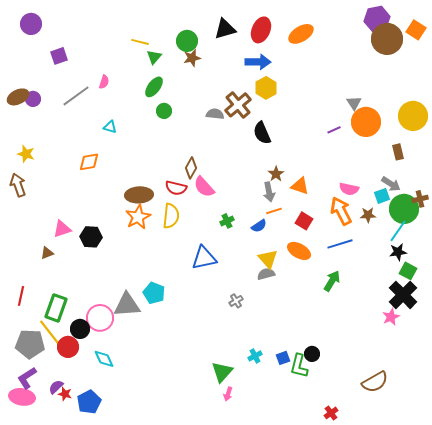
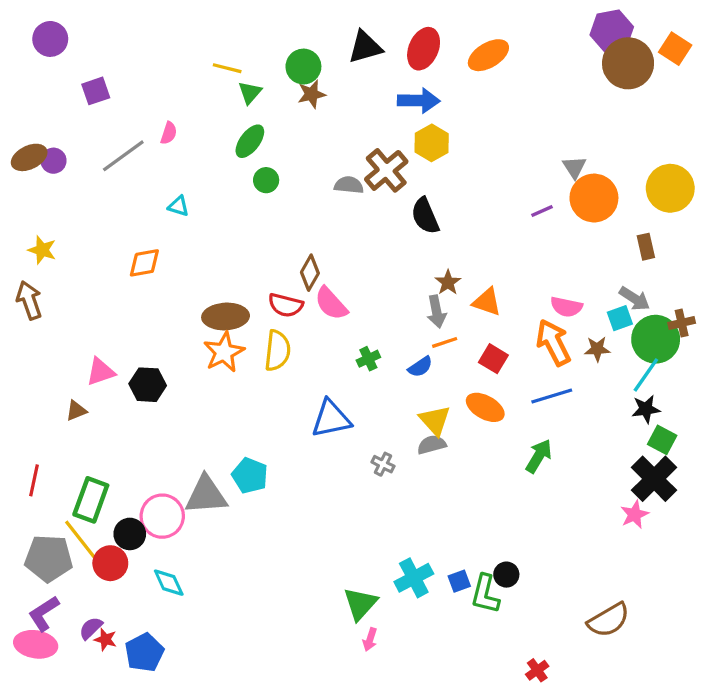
gray cross: (236, 301) -> (383, 464), moved, turned -32
cyan cross: (255, 356) -> (414, 578), size x1.6

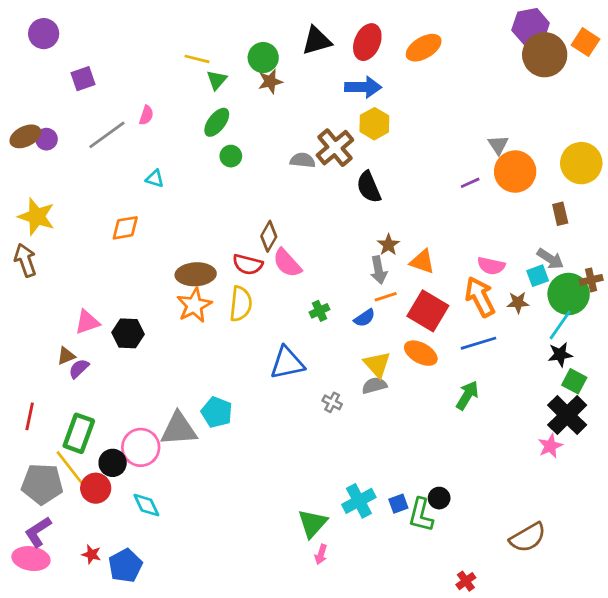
yellow star: (42, 250) -> (37, 217), size x1.5
red square: (493, 359) -> (428, 311), size x1.6
purple semicircle: (91, 628) -> (79, 369), moved

